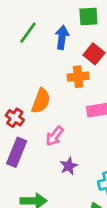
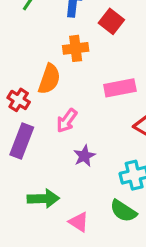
orange cross: (78, 77) -> (76, 48), moved

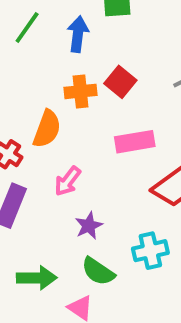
red square: (111, 21) -> (120, 82), moved
green semicircle: (123, 211) -> (98, 271), moved

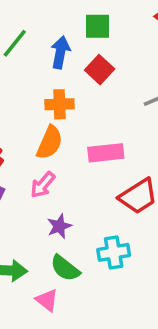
red square: (120, 82) -> (100, 70), moved
orange semicircle: (47, 129) -> (50, 143), moved

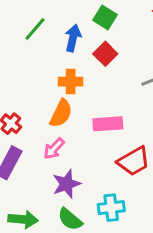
green square: (98, 26) -> (105, 17), turned 30
purple star: (59, 226) -> (67, 184), size x1.4

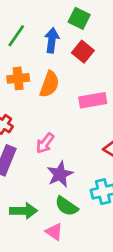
orange cross: (71, 82) -> (18, 78), moved
orange semicircle: (61, 113) -> (49, 84), moved
pink rectangle: (108, 124) -> (93, 100), moved

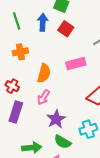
green line: (16, 36) -> (17, 21), turned -48
orange semicircle: (49, 84) -> (44, 73), moved

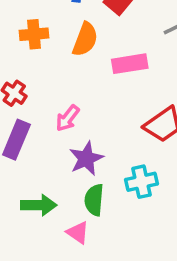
orange semicircle: (44, 73) -> (85, 39), moved
green semicircle: (63, 142) -> (94, 200), turned 60

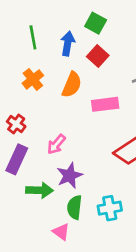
orange cross: (34, 34) -> (33, 79), turned -35
cyan cross: (142, 182) -> (110, 208), moved
green arrow: (39, 205) -> (39, 190), moved

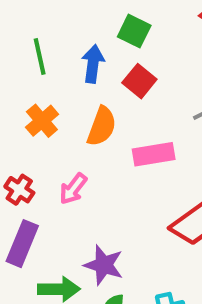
pink arrow: (56, 144) -> (73, 189), moved
purple star: (69, 176) -> (104, 265), turned -30

